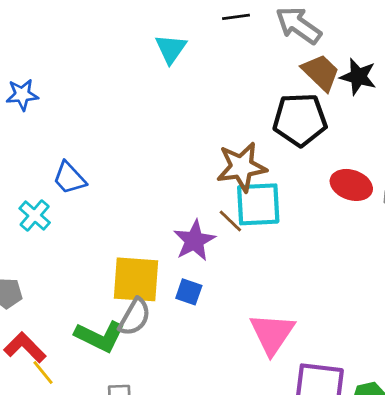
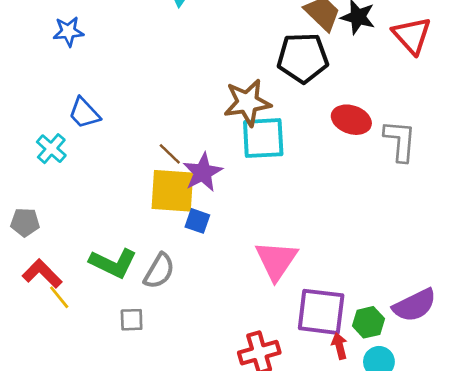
blue star: (22, 95) -> (68, 31), moved
brown line: (230, 221) -> (170, 154), moved
yellow square: (136, 279) -> (172, 191), moved
gray semicircle: (135, 317) -> (159, 271), moved

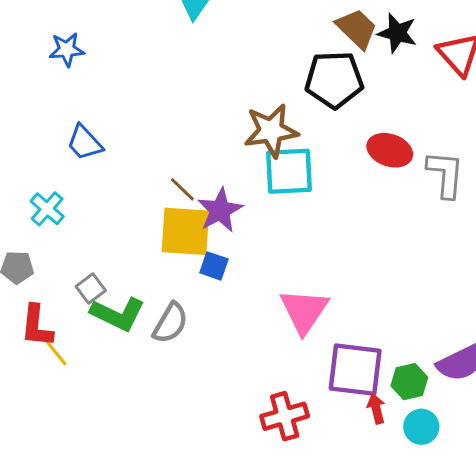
cyan cross: (51, 149) -> (47, 209), moved
red L-shape: (42, 274) -> (37, 326), turned -129
gray square: (132, 320) -> (91, 288), moved, turned -35

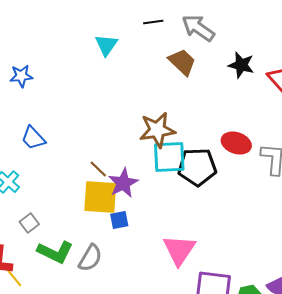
brown trapezoid: (357, 29) -> (182, 62), moved
black pentagon: (334, 80) -> (197, 167), moved
blue square: (214, 266) -> (119, 220), turned -30
gray square: (91, 288) -> (29, 223), moved

